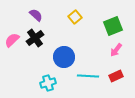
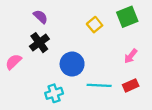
yellow square: (75, 17) -> (95, 25), moved
green square: (113, 26) -> (127, 17), moved
pink semicircle: (12, 40) -> (13, 62), moved

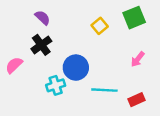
red rectangle: (131, 85) -> (136, 100), moved
cyan cross: (54, 93) -> (56, 85), moved

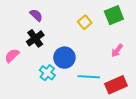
cyan cross: (56, 85) -> (47, 73), turned -35
red rectangle: (136, 100) -> (116, 85), size x1.5

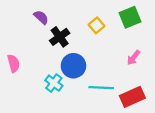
black cross: (35, 38) -> (60, 37), moved
pink semicircle: (12, 56) -> (13, 63), turned 119

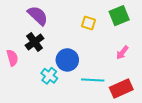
purple semicircle: (41, 17) -> (38, 16), size x1.5
yellow square: (97, 25) -> (88, 23), turned -32
black cross: (60, 37) -> (35, 42), moved

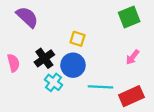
purple semicircle: (38, 16) -> (27, 17), moved
yellow square: (88, 23) -> (78, 39), moved
black cross: (35, 42) -> (44, 58), moved

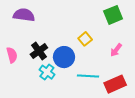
purple semicircle: (27, 17) -> (24, 15), turned -35
yellow square: (78, 39) -> (85, 39), moved, turned 32

